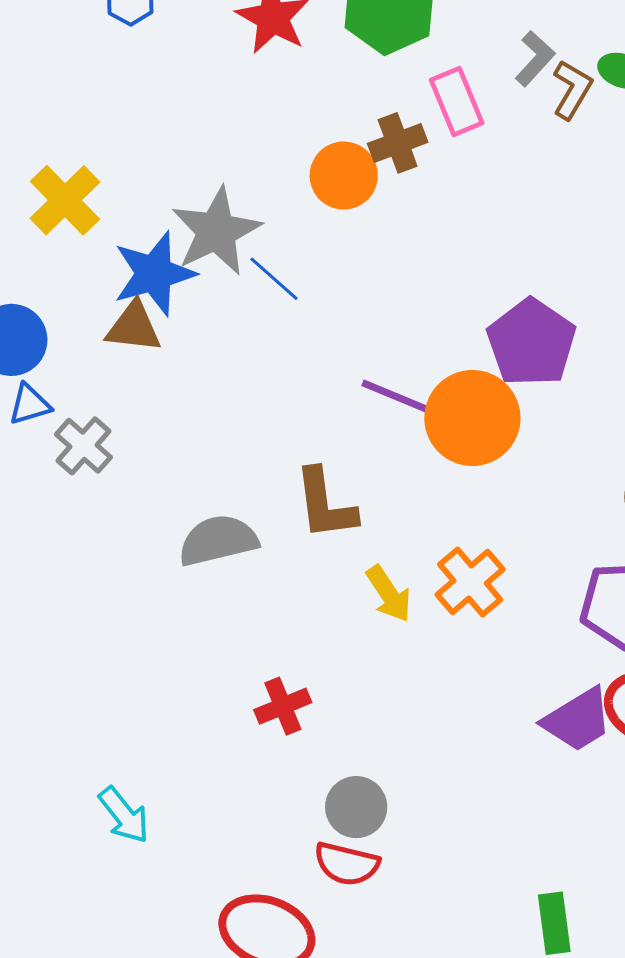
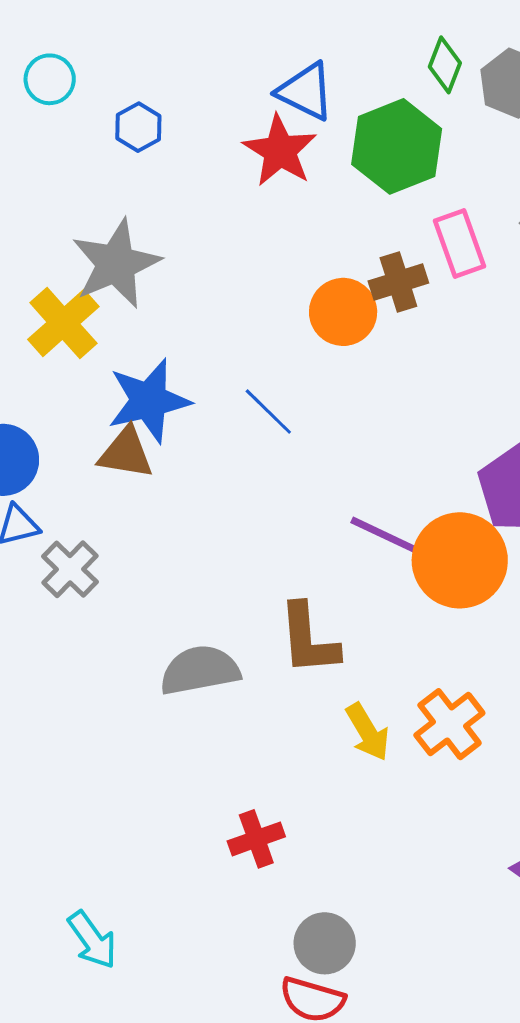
gray star: (216, 231) -> (116, 264), moved

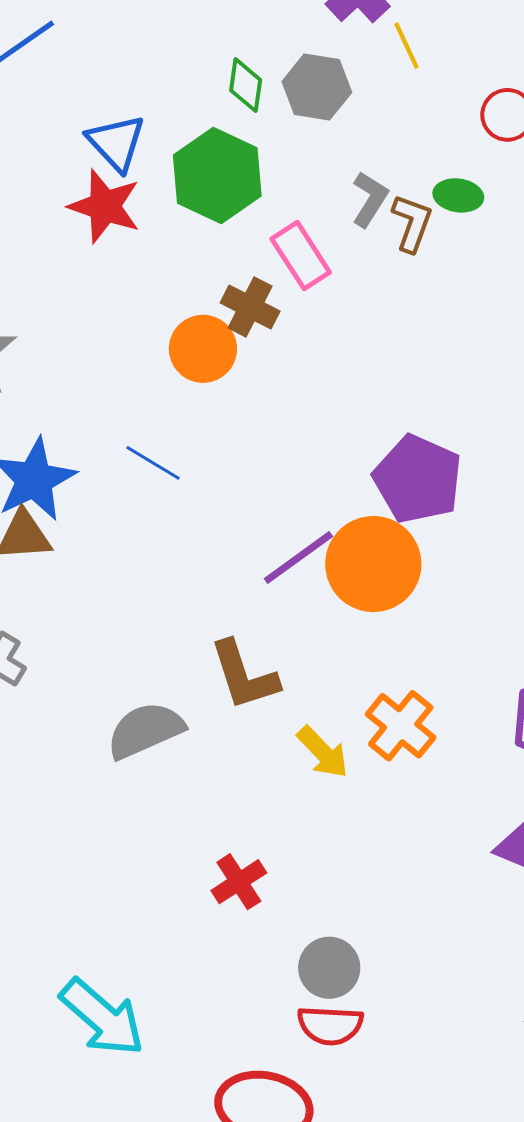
blue triangle: (305, 91) -> (116, 143), turned 34
brown cross: (398, 282) -> (250, 307), turned -32
purple line: (388, 537) -> (298, 558), turned -48
cyan arrow: (92, 940) -> (102, 1017), size x1.5

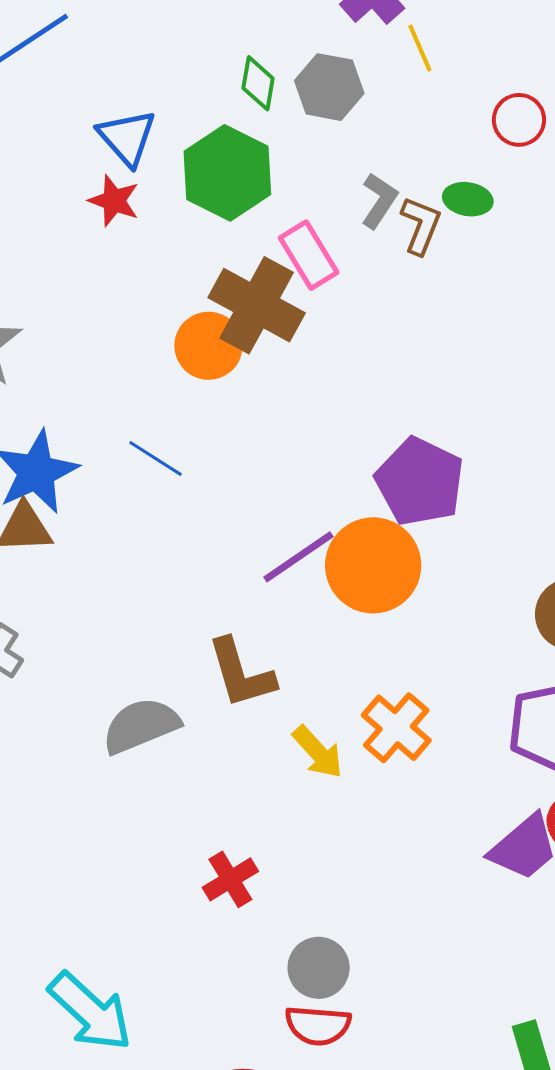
red star: (105, 206) -> (114, 201), size x0.7
brown cross: (250, 307) -> (257, 305), size x1.6

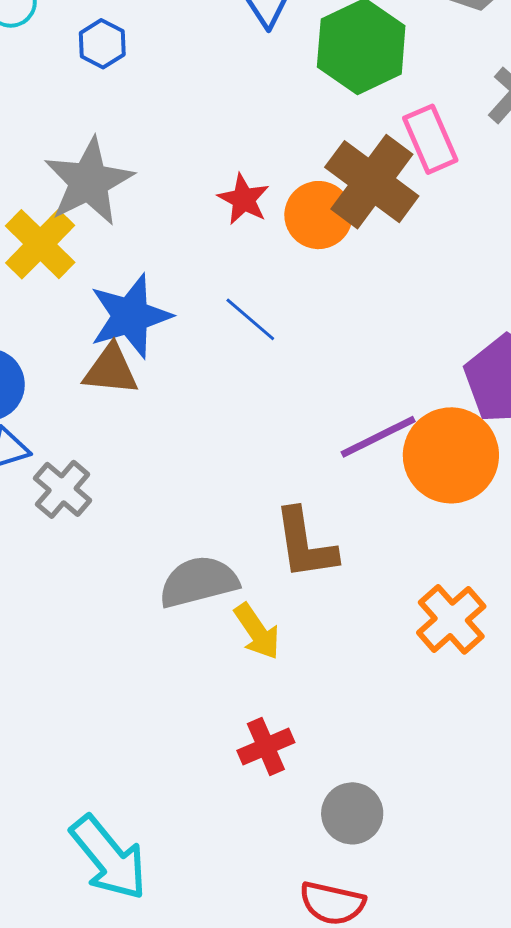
red star: (114, 201) -> (244, 199), moved
yellow arrow: (318, 752) -> (257, 631), moved
gray circle: (319, 968) -> (352, 813), moved

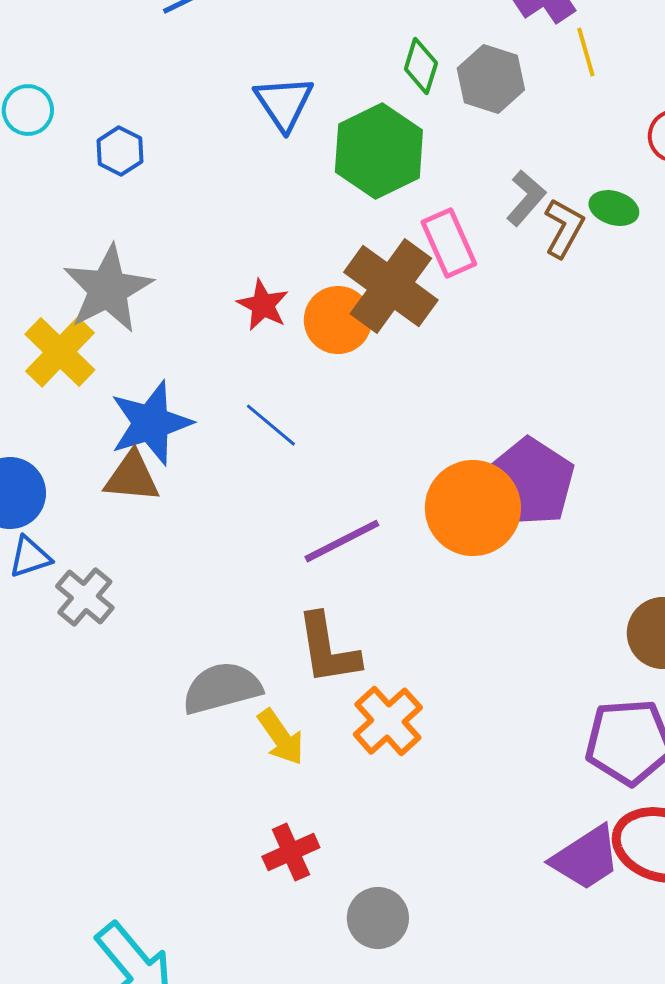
purple line: (378, 437) -> (342, 541), moved
orange circle: (451, 455) -> (473, 508), moved
orange cross: (451, 619) -> (388, 721), moved

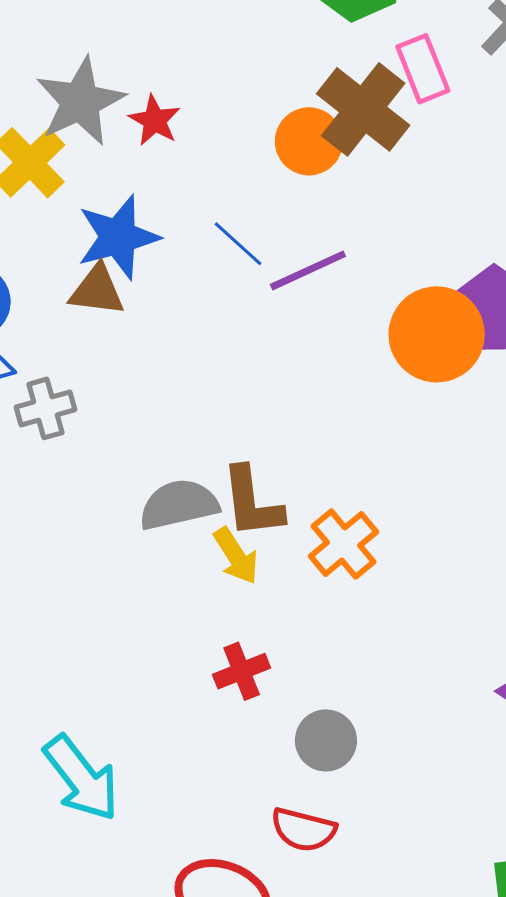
red star: (263, 305) -> (155, 120), moved
purple line: (342, 541) -> (308, 270), moved
gray cross: (85, 597) -> (45, 408), turned 32
brown L-shape: (328, 649) -> (252, 502), moved

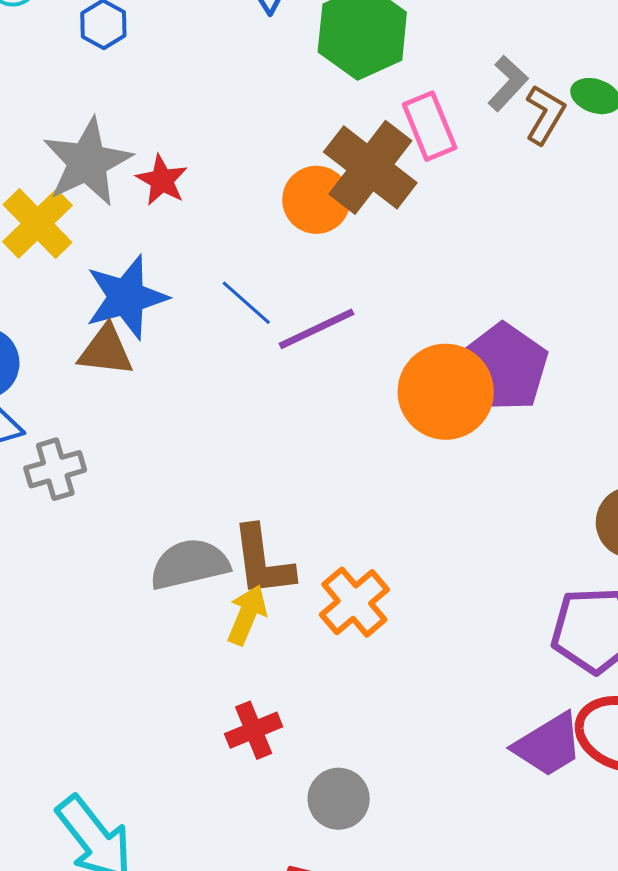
yellow arrow: (236, 556) -> (247, 615), turned -124

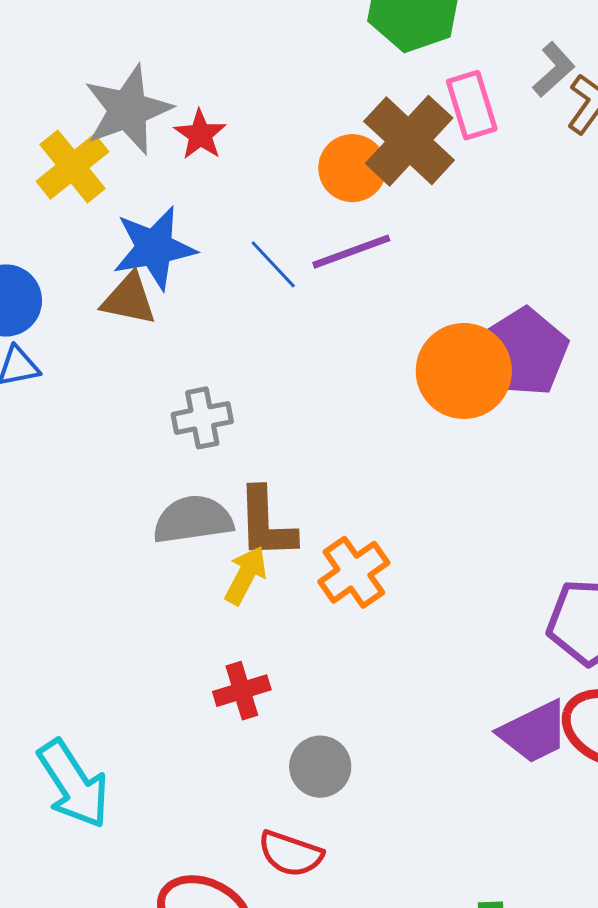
purple line: (316, 329) -> (351, 252), moved
gray cross: (55, 469) -> (202, 418), moved

